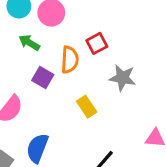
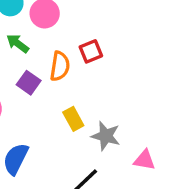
gray star: (122, 78) -> (106, 136), moved

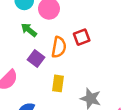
yellow rectangle: (73, 119) -> (58, 83), moved, turned 35

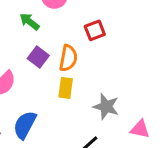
orange semicircle: (59, 47) -> (68, 58), moved

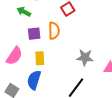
purple square: (38, 57) -> (34, 34), turned -32
yellow rectangle: (66, 88) -> (40, 58), moved

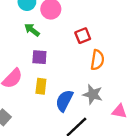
orange semicircle: (54, 31) -> (97, 60), moved
blue semicircle: (34, 80) -> (64, 101), moved

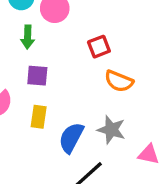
green arrow: (32, 30) -> (28, 37), turned -126
orange semicircle: (97, 60) -> (119, 81), turned 102

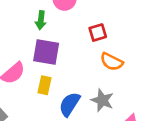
purple square: (37, 76) -> (46, 52), size x1.5

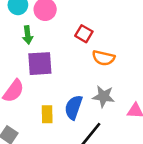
red square: (98, 33) -> (84, 34), turned -30
yellow rectangle: (45, 85) -> (47, 114), moved

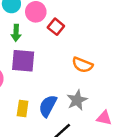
red square: (84, 34) -> (56, 27), moved
gray star: (104, 96) -> (77, 100), turned 30

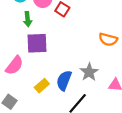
orange semicircle: (82, 65) -> (108, 39), moved
yellow rectangle: (23, 108) -> (42, 86), turned 48

